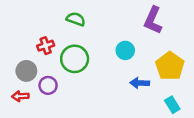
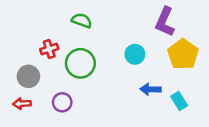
yellow pentagon: (170, 66) -> (183, 54), moved
purple circle: (48, 85) -> (62, 102), moved
cyan rectangle: (172, 105) -> (179, 101), moved

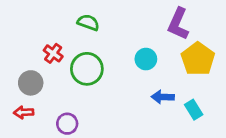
red cross: (49, 49) -> (53, 53), turned -36
purple circle: (62, 102) -> (67, 124), moved

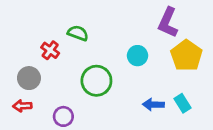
green semicircle: (88, 22) -> (78, 33), moved
green circle: (87, 69) -> (96, 81), moved
blue arrow: (163, 97) -> (153, 105), moved

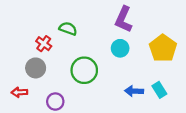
purple L-shape: (168, 23) -> (124, 19), moved
gray circle: (29, 78) -> (36, 68), moved

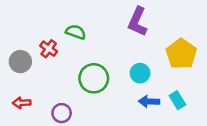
cyan circle: (120, 48) -> (140, 73), moved
gray circle: (36, 68) -> (20, 62), moved

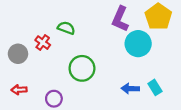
yellow pentagon: (181, 54) -> (158, 17), moved
cyan circle: (140, 73) -> (138, 44), moved, size x1.5

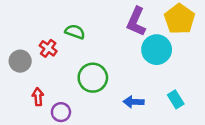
blue arrow: (130, 89) -> (134, 102), moved
red arrow: (19, 90) -> (38, 97), moved, turned 88

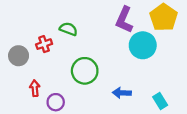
red cross: (48, 48) -> (44, 44), turned 35
cyan rectangle: (176, 99) -> (160, 101), moved

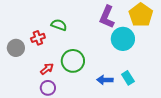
red arrow: (35, 88) -> (47, 69), moved, turned 56
cyan rectangle: (160, 101) -> (128, 78), moved

